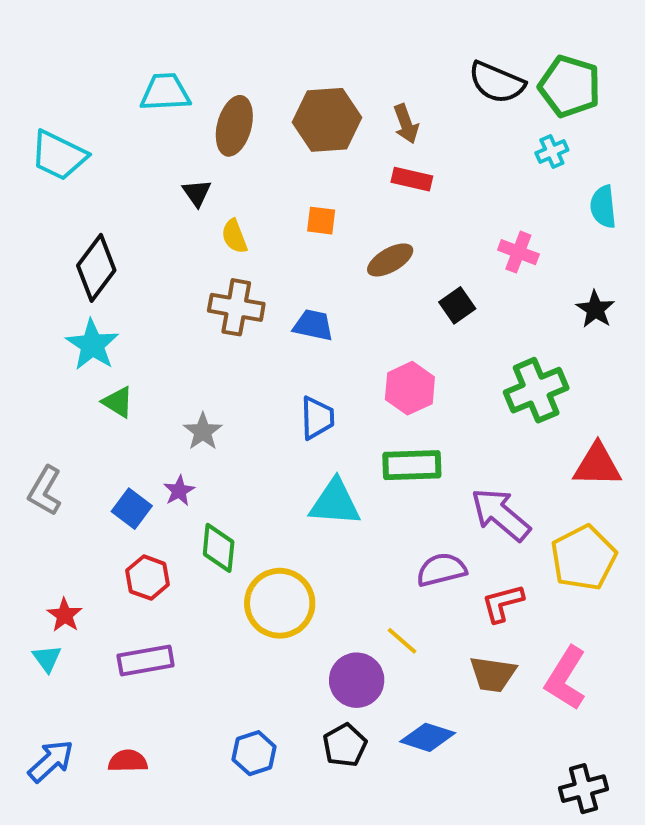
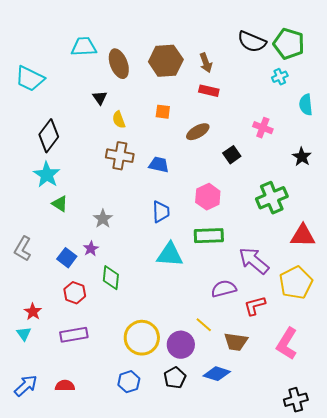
brown ellipse: (234, 126) -> (119, 64), turned -36
yellow circle: (280, 603) -> (142, 338), moved
brown trapezoid: (493, 674) -> (236, 342), moved

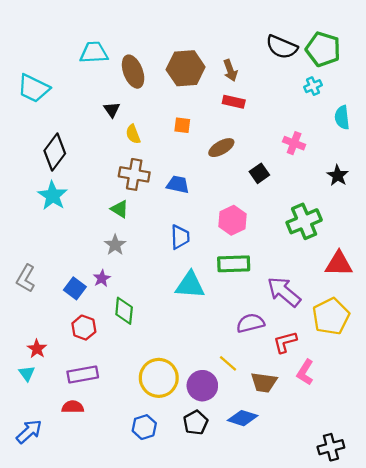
green triangle: (60, 204) -> (120, 209), moved
pink L-shape: (287, 344) -> (305, 372), moved, size x0.7
red semicircle: (65, 386) -> (73, 407), moved

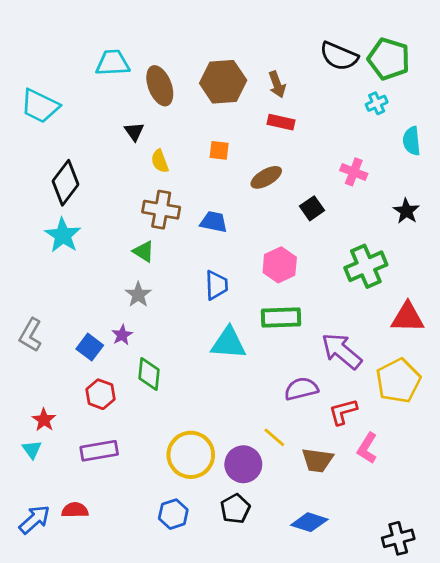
red semicircle: (73, 407) -> (75, 510), moved
blue diamond: (243, 418) -> (309, 522), moved

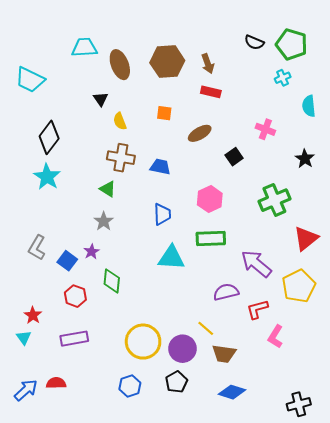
black semicircle: (339, 56) -> (254, 42), size x0.7
red triangle: (408, 317) -> (306, 238), turned -40
gray L-shape: (30, 335) -> (37, 248), moved
brown trapezoid: (317, 460) -> (224, 354), moved

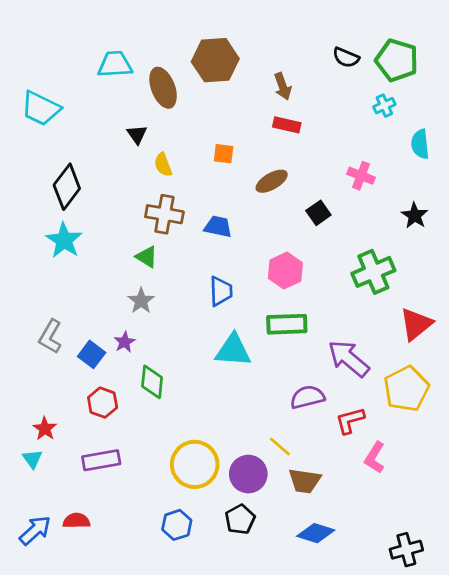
brown hexagon: (167, 62) -> (215, 60), moved

